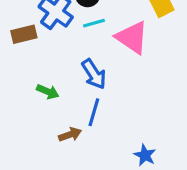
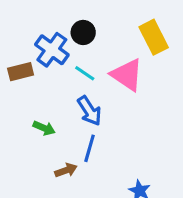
cyan line: (94, 23) -> (85, 73), moved, turned 50

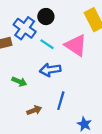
blue arrow: (89, 111) -> (50, 70), turned 114
blue line: (89, 148) -> (61, 101), moved

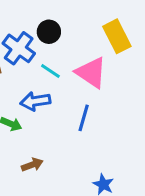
blue arrow: (50, 70) -> (35, 101), moved
blue line: (61, 101) -> (84, 118), moved

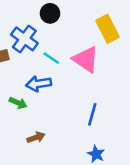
black circle: (49, 32) -> (50, 13), moved
blue line: (84, 118) -> (92, 114), moved

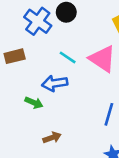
blue cross: (24, 39) -> (38, 21), moved

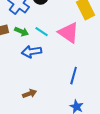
green arrow: (34, 103) -> (22, 32), moved

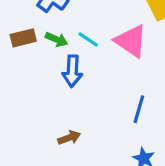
blue arrow: (32, 52) -> (72, 71), turned -78

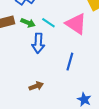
blue line: (139, 109) -> (70, 62), moved

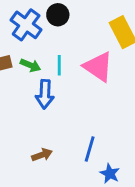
cyan line: (48, 23) -> (59, 65), turned 56
blue line: (70, 62) -> (90, 149), moved

